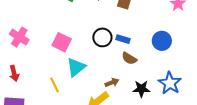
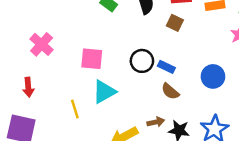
pink square: (62, 42) -> (92, 59), turned -30
brown arrow: (112, 83) -> (156, 122), moved

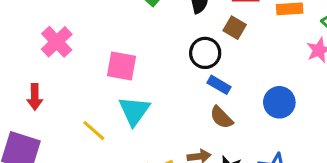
black circle: (142, 61) -> (205, 53), moved
cyan triangle: (104, 92) -> (134, 111), turned -30
yellow line: (75, 109) -> (94, 131), turned -36

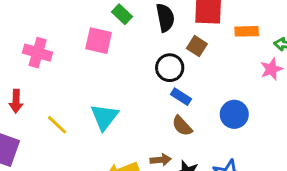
pink cross: (57, 42) -> (38, 53), turned -32
pink square: (121, 66) -> (99, 41), moved
yellow line: (94, 131) -> (57, 125), moved

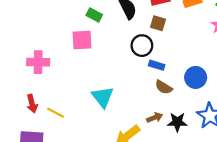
blue circle: (234, 114) -> (196, 77), moved
yellow line: (57, 125) -> (55, 113), moved

